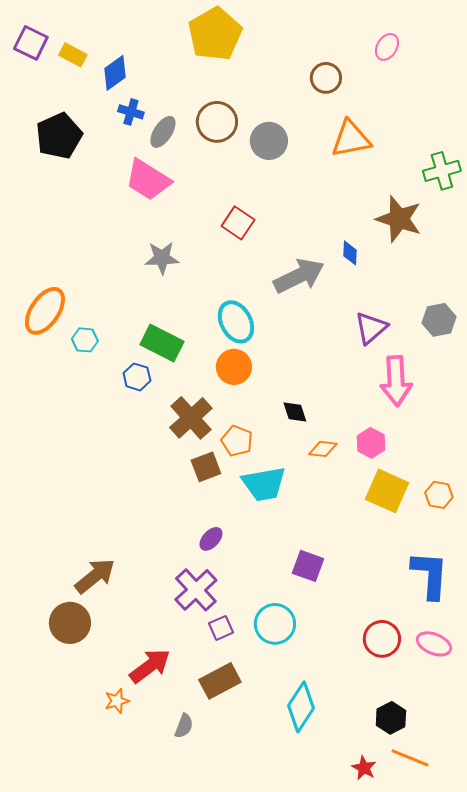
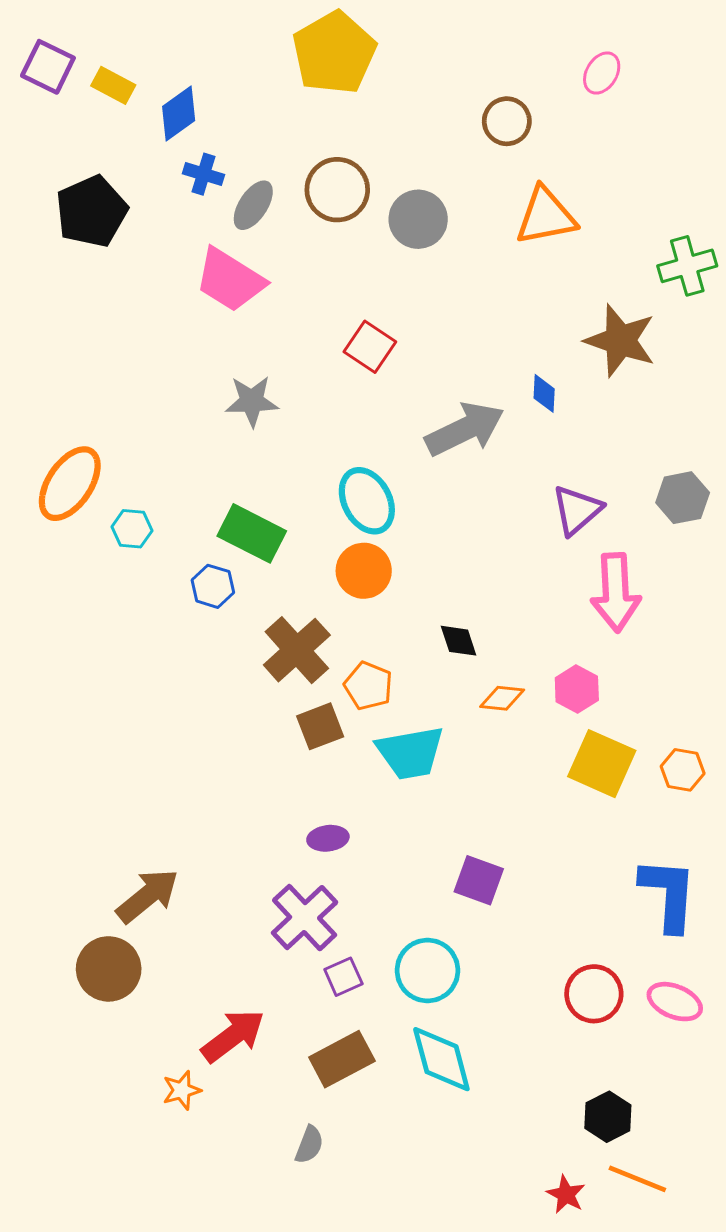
purple ellipse: (211, 539) -> (328, 838), turned 40
cyan diamond: (301, 707) -> (441, 1059), moved, turned -48
gray semicircle: (184, 726) -> (309, 1145), moved

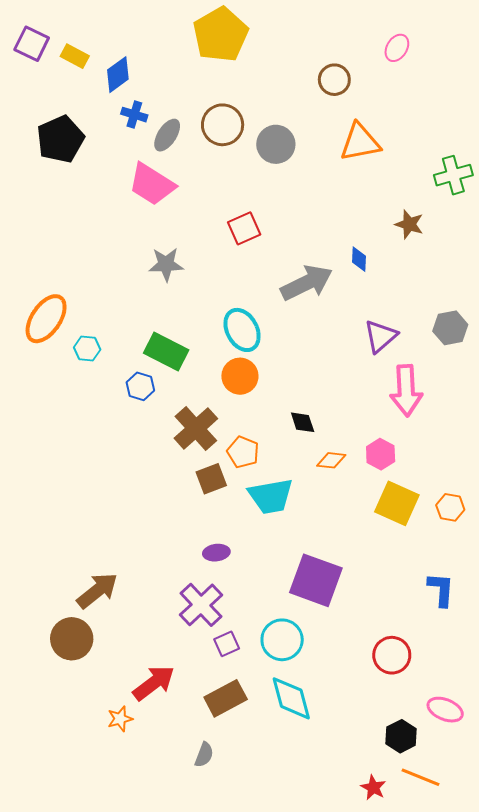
brown star: (620, 341) -> (409, 224), size x0.6
red square: (370, 347) -> (244, 228), turned 32
purple square: (479, 880) -> (316, 580), size x1.6
blue L-shape: (669, 894) -> (441, 590), size x0.7
pink ellipse: (675, 1002) -> (445, 710), moved

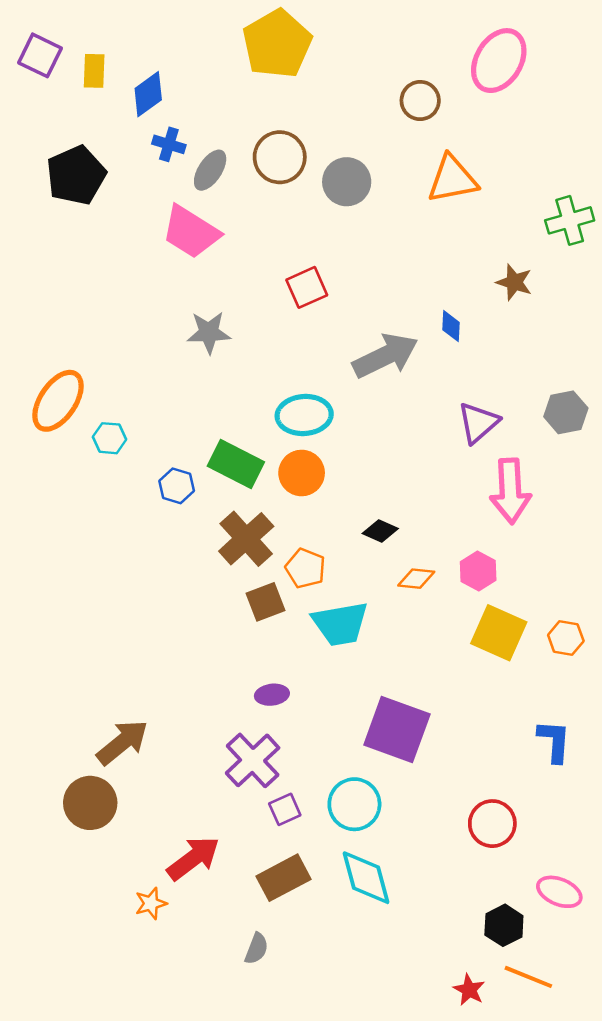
pink ellipse: (397, 48) -> (499, 61), size x1.8
yellow rectangle: (75, 56) -> (94, 71), turned 64
cyan ellipse: (242, 330) -> (304, 415), turned -66
green rectangle: (166, 352) -> (236, 464), moved
black diamond: (303, 422) -> (380, 531), turned -48

